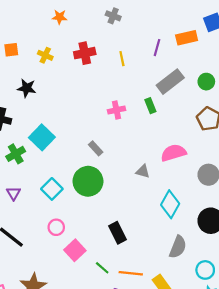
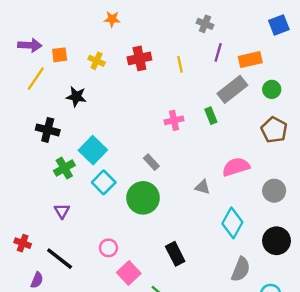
gray cross: (113, 16) -> (205, 24), moved
orange rectangle: (187, 38) -> (250, 60), moved
cyan square: (52, 189) -> (104, 182), moved

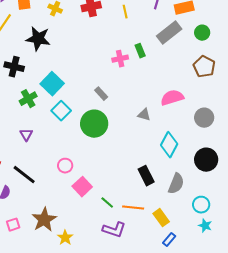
black star: (76, 97) -> (38, 39), size x1.4
green rectangle: (211, 116) -> (140, 51), moved
black rectangle: (175, 254) -> (146, 176), moved

